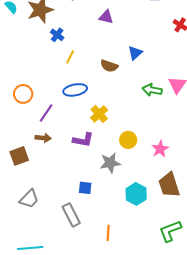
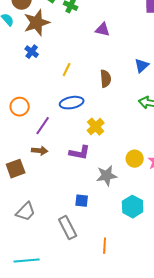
blue cross: (57, 35) -> (32, 52), moved
blue triangle: (135, 53) -> (142, 66), moved
brown semicircle: (109, 66) -> (106, 79), turned -114
yellow circle: (128, 140) -> (135, 159), moved

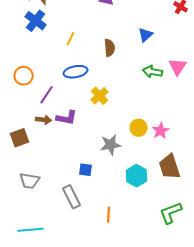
blue cross: (32, 52) -> (36, 21), size x1.5
purple L-shape: (80, 153) -> (67, 118), moved
gray trapezoid: (26, 212) -> (30, 181), turned 55

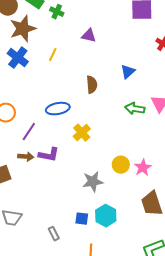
yellow line: (71, 39) -> (53, 55), moved
blue square: (86, 170) -> (82, 219), moved
cyan hexagon: (137, 176) -> (106, 216), moved
gray rectangle: (72, 197) -> (54, 234), size x0.6

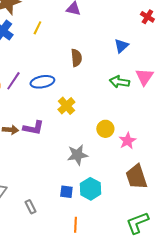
blue triangle: (128, 72) -> (121, 46), moved
purple line: (29, 132) -> (13, 81), moved
yellow circle: (121, 165) -> (105, 129), moved
gray rectangle: (54, 234) -> (30, 207), moved

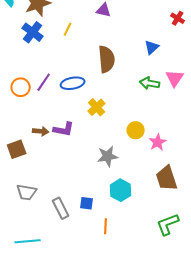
brown semicircle: (76, 58) -> (107, 59), size x1.5
blue square: (66, 192) -> (87, 203), moved
gray rectangle: (30, 207) -> (61, 208), size x1.5

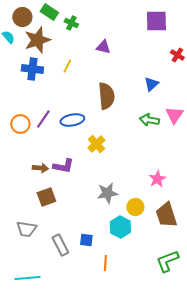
blue cross: (33, 32) -> (32, 69), turned -30
yellow circle: (136, 130) -> (135, 207), moved
brown square: (17, 149) -> (46, 197), moved

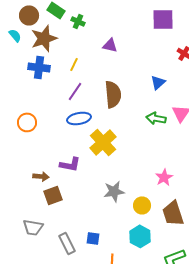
purple line: (43, 119) -> (75, 91), moved
yellow cross: (96, 144) -> (103, 142), size x1.5
brown arrow: (40, 168) -> (41, 176), moved
cyan hexagon: (120, 227) -> (140, 236), moved

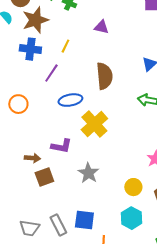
purple line: (75, 91) -> (51, 73), moved
gray star: (114, 191) -> (88, 173), moved, turned -30
gray trapezoid: (33, 227) -> (29, 228), moved
blue square: (93, 238) -> (84, 220), size x1.5

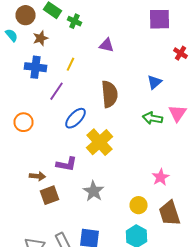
brown star: (35, 20) -> (40, 38), size x0.6
blue ellipse: (70, 100) -> (76, 118), turned -35

